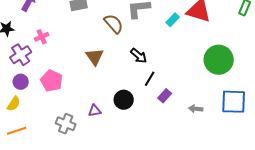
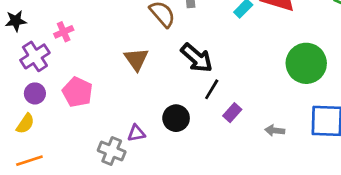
black arrow: (139, 56) -> (197, 58), size x1.4
gray cross: (66, 124) -> (112, 151), moved

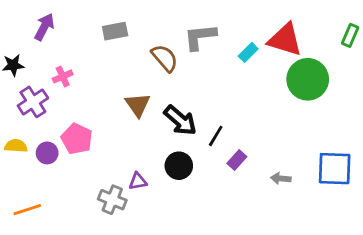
black arrow: (197, 58) -> (180, 120), moved
green circle: (306, 63) -> (308, 79), moved
purple circle: (35, 93) -> (47, 153), moved
yellow semicircle: (25, 124) -> (16, 146), moved, turned -120

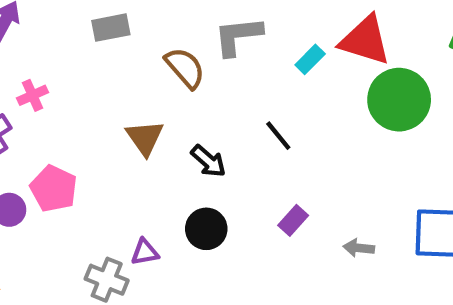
black arrow: (180, 120) -> (208, 161), size x0.7
black line: (216, 136) -> (278, 136), moved, turned -70

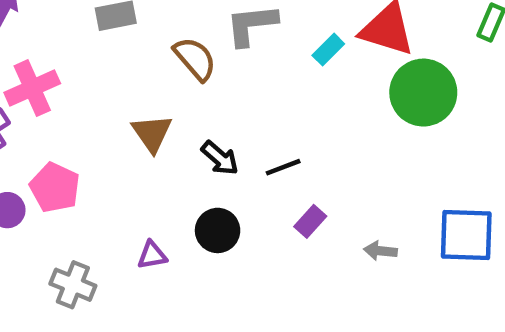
pink cross: (33, 95) -> (32, 88), size x1.6
black line: (278, 136) -> (283, 167), moved, turned -72
gray cross: (107, 280) -> (73, 285), moved

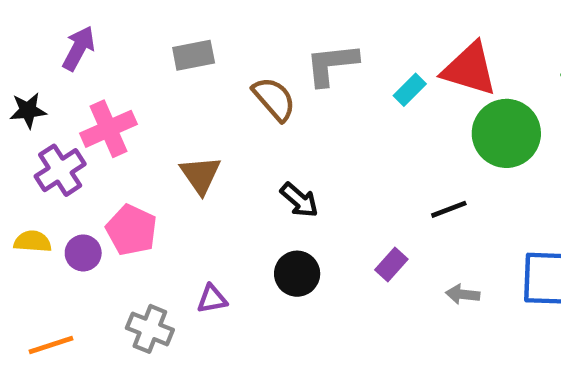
brown triangle: (152, 133) -> (200, 175), moved
black line: (283, 167) -> (449, 209), moved
purple triangle: (152, 255) -> (212, 299), moved

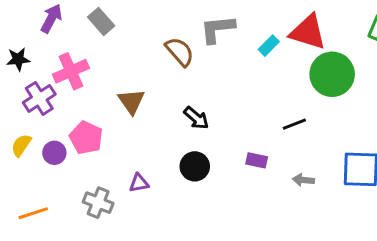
gray rectangle: (194, 55) -> (101, 21), moved, turned 60
yellow semicircle: (33, 241) -> (21, 145), turned -60
purple rectangle: (391, 264) -> (257, 160), turned 60

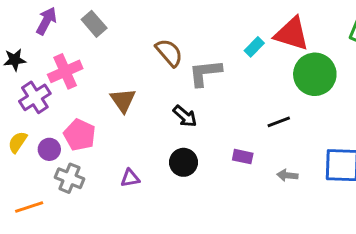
gray L-shape: (217, 29) -> (205, 73), moved
gray cross: (98, 203) -> (69, 178), moved

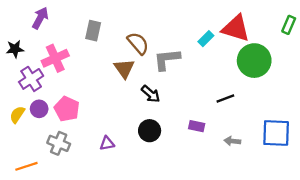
gray rectangle: (94, 24) -> (93, 31), moved, turned 54
brown triangle: (123, 100) -> (124, 69), moved
purple circle: (49, 149) -> (39, 109), moved

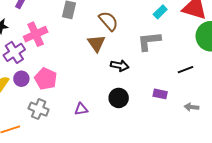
cyan rectangle: (206, 39) -> (160, 12), moved
gray L-shape: (167, 59) -> (149, 41), moved
black arrow: (151, 94) -> (120, 66), turned -30

